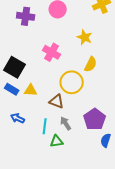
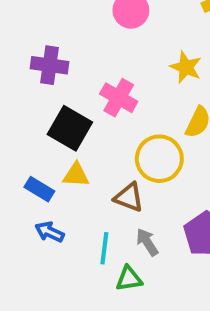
purple cross: (26, 16) -> (50, 65), moved
black square: (15, 67) -> (70, 128), moved
blue rectangle: (12, 89) -> (39, 189), moved

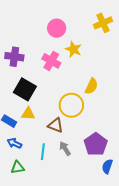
yellow star: (186, 67) -> (73, 49), moved
pink cross: (119, 98) -> (51, 61), moved
green triangle: (129, 279) -> (18, 168), moved

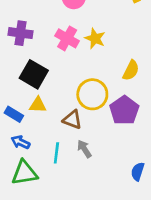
yellow star: (73, 49) -> (95, 38), moved
yellow semicircle: (91, 86) -> (131, 70), moved
purple pentagon: (96, 144) -> (124, 110), moved
green triangle: (18, 168) -> (24, 173), size x1.5

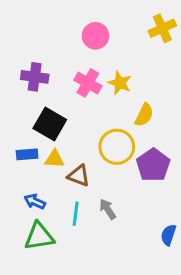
yellow semicircle: (131, 70) -> (144, 115), moved
blue rectangle: (14, 114) -> (27, 154), moved, turned -36
brown triangle: (72, 120) -> (79, 176), moved

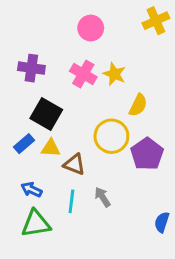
blue rectangle: (27, 154) -> (24, 144), turned -36

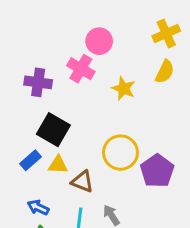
pink cross: (83, 74) -> (81, 69), moved
yellow semicircle: (138, 105) -> (165, 72), moved

